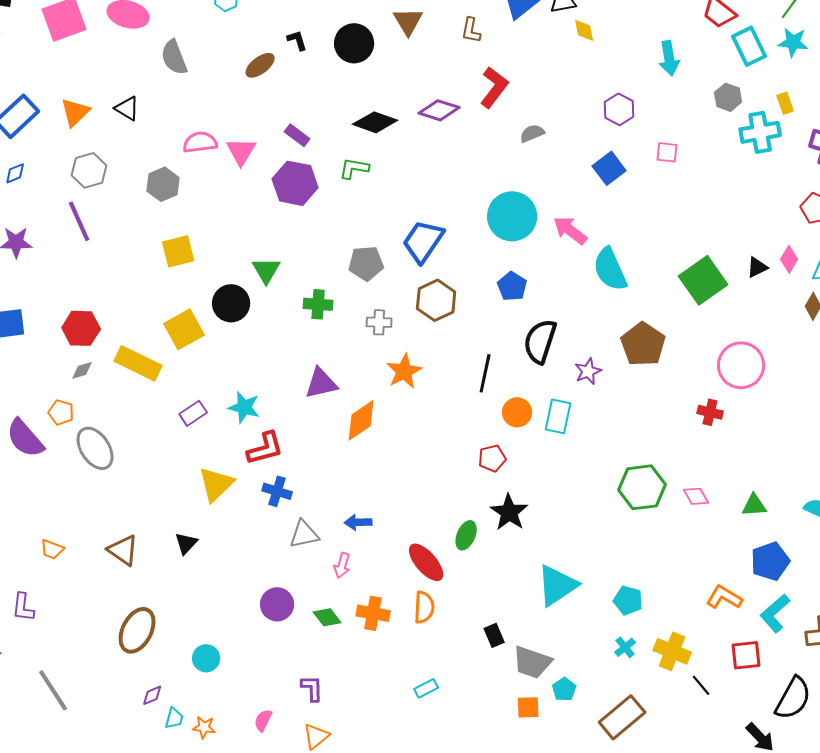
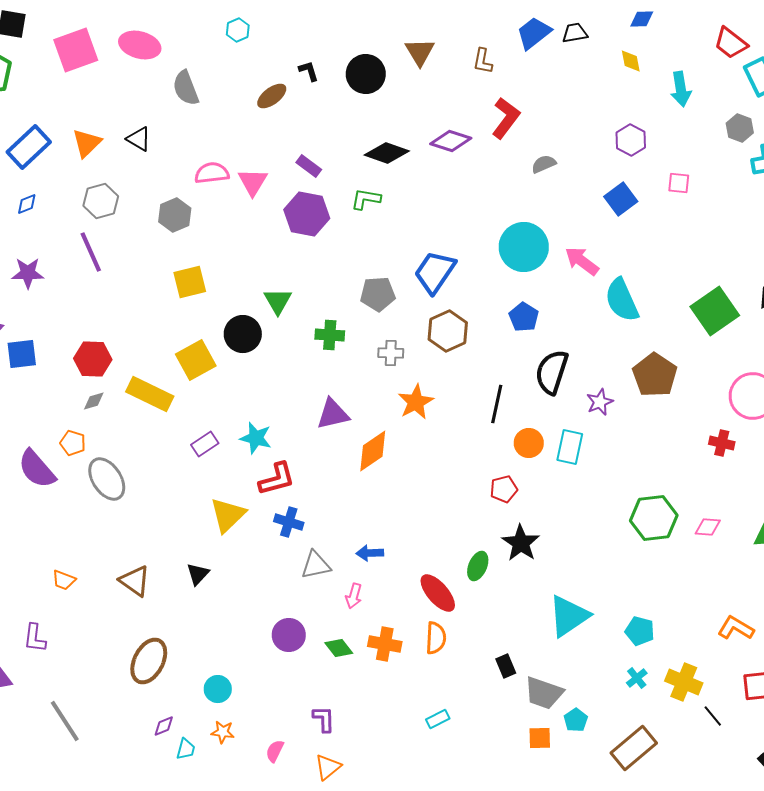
yellow diamond: (584, 30) -> (631, 61), moved
pink diamond: (696, 496) -> (708, 527), turned -56
orange star: (204, 727) -> (223, 732), moved

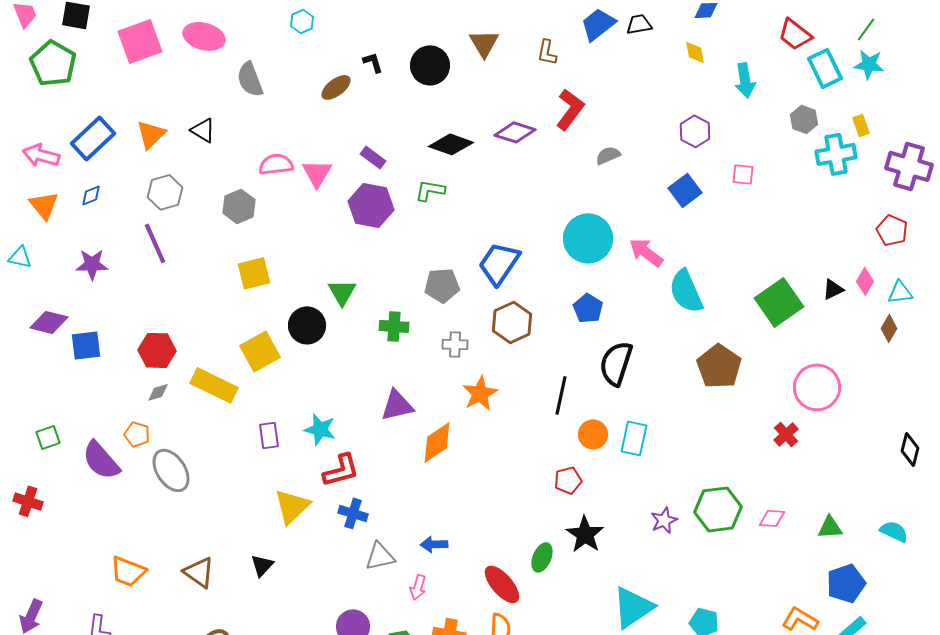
purple star: (600, 402) -> (664, 520), moved
red cross: (722, 443) -> (786, 434), turned 35
purple rectangle: (205, 444) -> (269, 435), turned -64
orange trapezoid: (64, 580) -> (128, 571), size x1.5

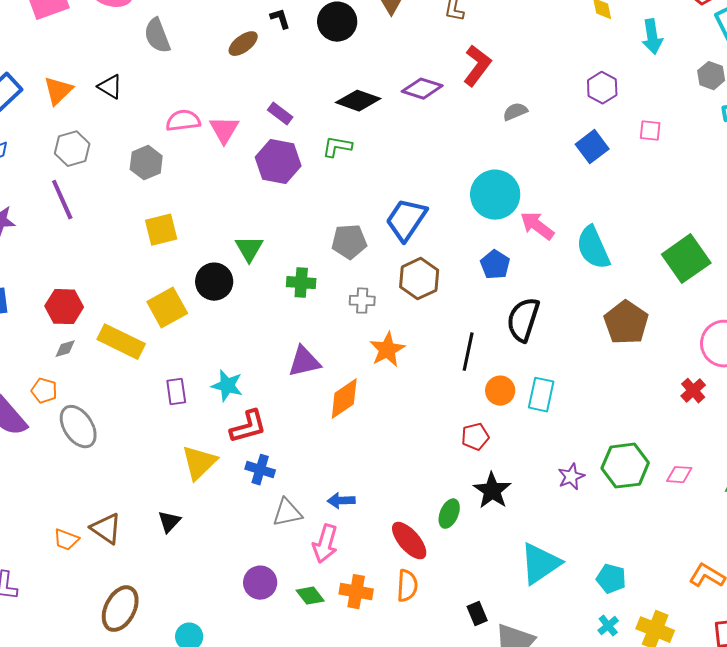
pink arrow: (646, 252) -> (537, 226), moved
orange trapezoid: (128, 571) -> (66, 540), moved, size x0.7
pink arrow: (418, 587) -> (325, 544), size x1.5

